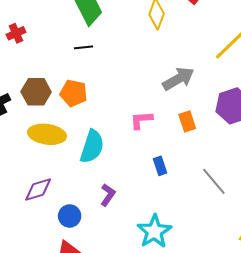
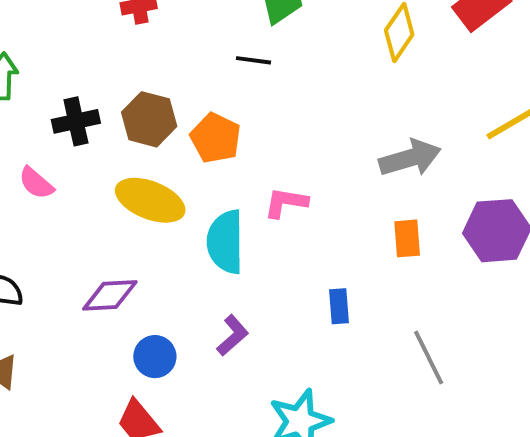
pink L-shape: (141, 120) -> (286, 203), moved
cyan semicircle: (92, 147) -> (225, 242), turned 148

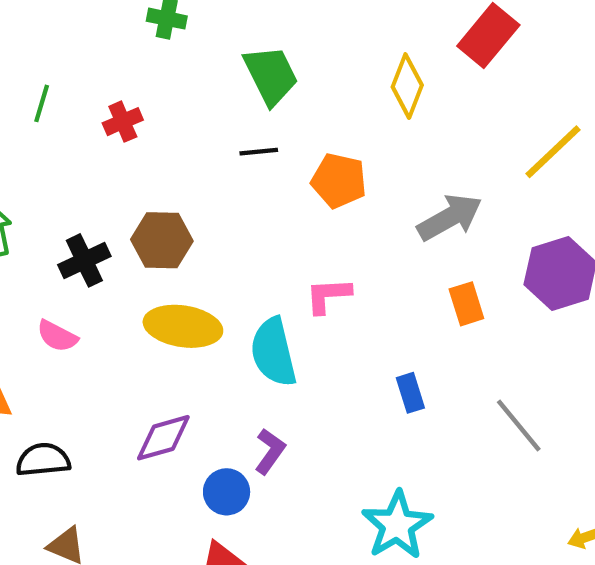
orange pentagon: (216, 138) -> (339, 181), moved
purple L-shape: (233, 335) -> (270, 451), moved

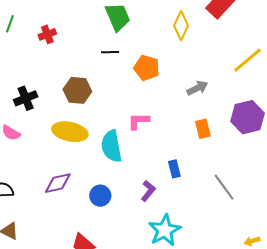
gray arrow: (450, 217) -> (197, 88), size x0.7
brown hexagon: (162, 240) -> (77, 90), moved
purple L-shape: (270, 451) -> (148, 191), moved
blue circle: (227, 492) -> (100, 196), moved

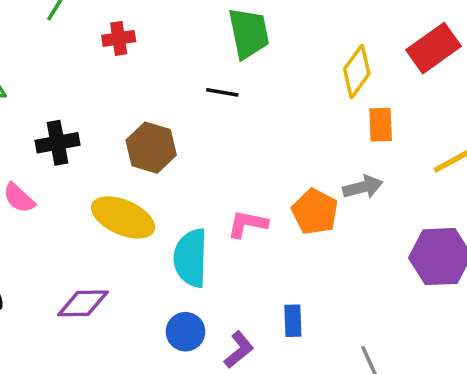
orange pentagon: (147, 68) -> (315, 212), moved
orange rectangle: (203, 129) -> (381, 125), moved
blue circle: (100, 196) -> (186, 332), moved

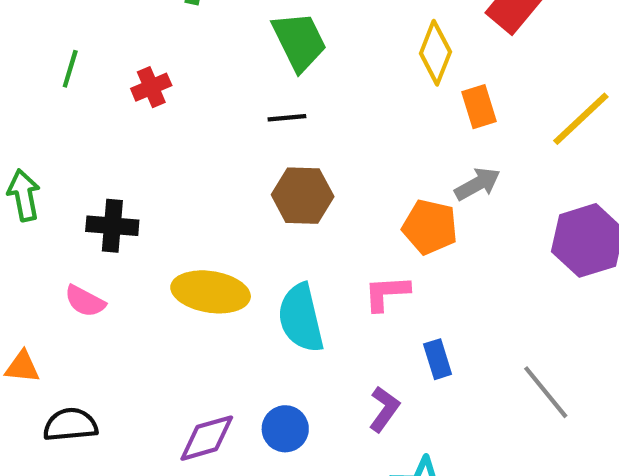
black cross: (57, 143) -> (112, 226), turned 30
brown hexagon: (151, 148) -> (303, 196), moved
pink L-shape: (247, 224) -> (387, 293), moved
purple diamond: (83, 303) -> (207, 438), moved
blue circle: (186, 332) -> (285, 429), moved

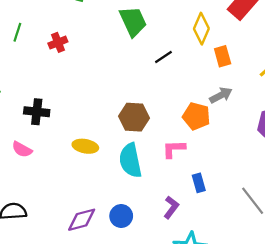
black line: (287, 118) -> (163, 57), moved, turned -30
brown hexagon: (303, 196) -> (134, 117), moved
yellow ellipse: (211, 292) -> (85, 146), size x0.7

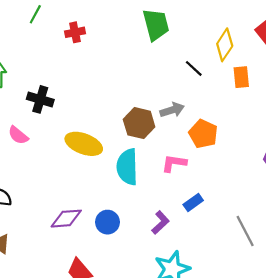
black line: (163, 57) -> (194, 68), moved, turned 66
gray arrow: (221, 95) -> (172, 110), moved
yellow ellipse: (85, 146) -> (84, 144), size x1.4
blue rectangle: (199, 183) -> (193, 203), turned 60

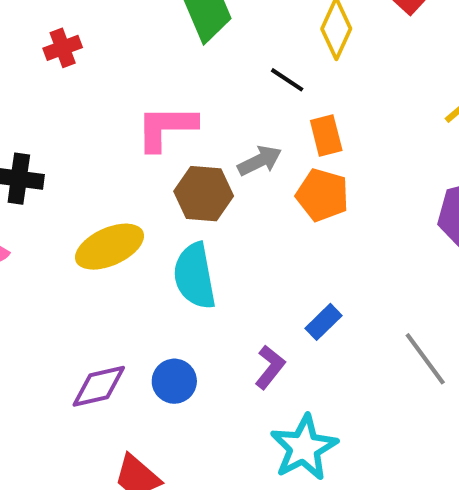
orange rectangle: (241, 77) -> (326, 136), moved
yellow ellipse: (84, 144) -> (110, 247), turned -36
pink L-shape: (174, 163) -> (166, 128), moved, size x1.4

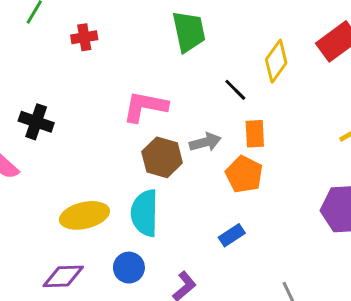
yellow ellipse: (110, 247) -> (84, 215), moved
blue rectangle: (323, 322) -> (232, 235), moved
blue circle: (174, 381) -> (129, 268), moved

